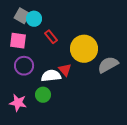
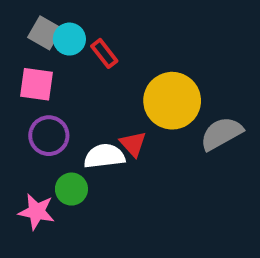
red rectangle: (51, 37) -> (104, 53), moved
green circle: (43, 95) -> (71, 189), moved

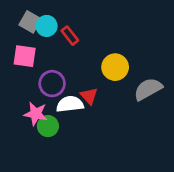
yellow circle: (172, 101) -> (115, 67), size x0.7
purple circle: (49, 136) -> (52, 84), moved
pink star: (37, 212) -> (36, 114), moved

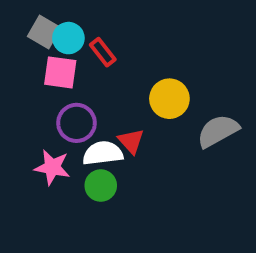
pink square: (25, 56) -> (60, 72), moved
green circle: (48, 126) -> (101, 186), moved

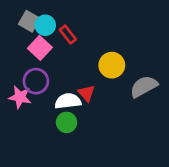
pink square: (60, 72) -> (40, 48), turned 35
purple circle: (76, 123) -> (36, 81), moved
pink star: (52, 167) -> (20, 97), moved

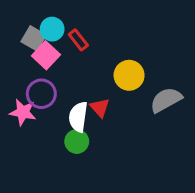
gray square: (29, 21) -> (34, 38), moved
white semicircle: (68, 101) -> (78, 117), turned -75

